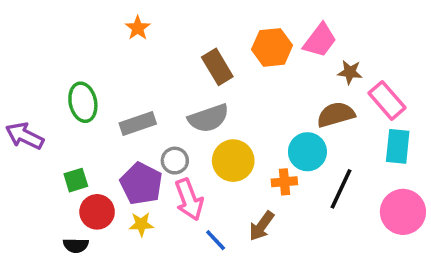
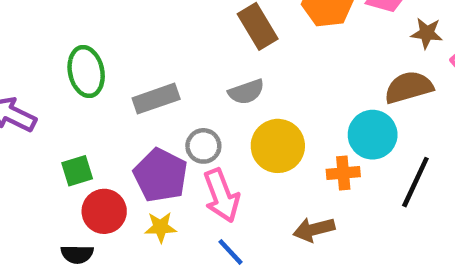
gray semicircle: (208, 118) -> (246, 92), size x0.7
brown arrow: (261, 226) -> (314, 229), turned 40
blue line: (216, 240) -> (230, 252), moved

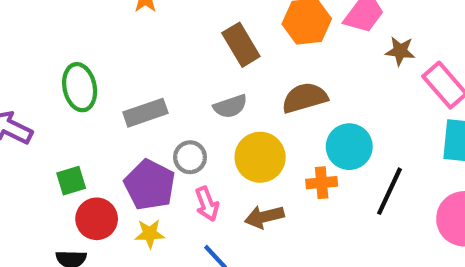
brown semicircle: (409, 87) -> (305, 98), moved
pink arrow: (221, 196) -> (207, 204), size x0.7
brown arrow: (314, 229) -> (264, 217), moved

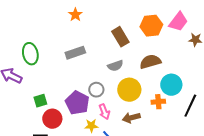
green ellipse: (80, 87) -> (30, 54), moved
gray rectangle: (145, 113) -> (75, 53), moved
yellow star: (150, 234) -> (91, 126), moved

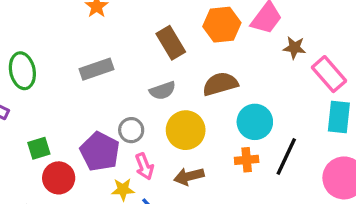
orange cross: (158, 102) -> (247, 160), moved

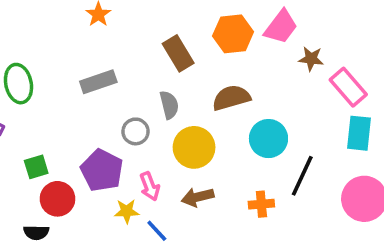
gray semicircle: (163, 91) -> (169, 105), turned -85
gray circle: (131, 130) -> (136, 131), moved
orange cross: (247, 160) -> (261, 204), moved

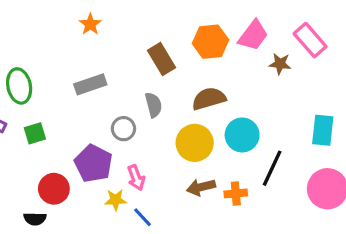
pink rectangle: (348, 87) -> (310, 40), moved
yellow circle: (194, 147) -> (195, 143), moved
green square: (36, 167) -> (35, 133), moved
brown arrow: (198, 197) -> (201, 187), moved

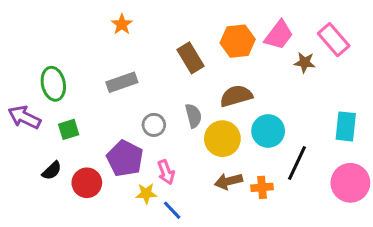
gray semicircle: (154, 105) -> (193, 116), moved
black semicircle: (35, 219) -> (52, 171), moved, turned -45

